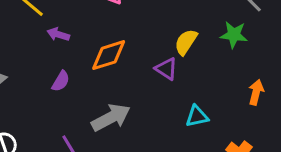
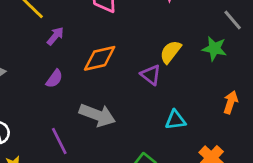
purple arrow: (58, 34) -> (55, 36), turned 108
gray arrow: (111, 118) -> (97, 115), turned 44

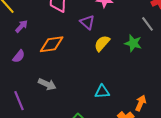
purple triangle: (151, 75) -> (87, 22), moved
orange arrow: (231, 102) -> (141, 103), moved
gray arrow: (97, 115) -> (47, 84), size x0.7

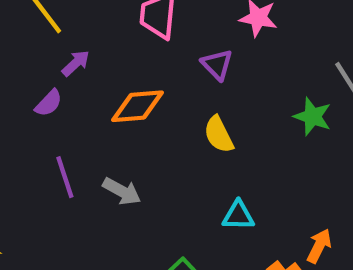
yellow semicircle: (102, 43) -> (219, 134), moved, turned -72
purple semicircle: (19, 56) -> (49, 103), moved
purple line: (19, 101) -> (65, 177), moved

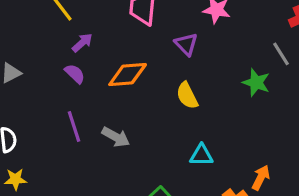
purple semicircle: (49, 103) -> (75, 74), moved, turned -90

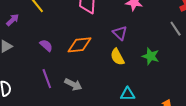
purple arrow: (82, 43) -> (13, 20), moved
purple triangle: (186, 44) -> (120, 33), moved
green star: (256, 83) -> (151, 56), moved

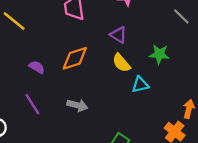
purple line: (47, 79) -> (32, 104), moved
cyan triangle: (128, 94) -> (140, 85), moved

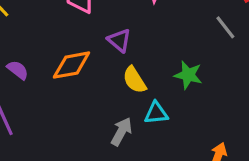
purple triangle: (118, 35) -> (119, 40), moved
gray arrow: (77, 105) -> (122, 132), moved, turned -84

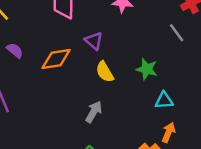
purple semicircle: (18, 70) -> (15, 50), moved
cyan triangle: (156, 113) -> (164, 100), moved

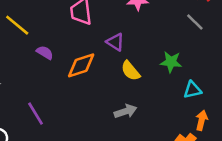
purple semicircle: (15, 50) -> (45, 53), moved
gray arrow: (94, 112) -> (126, 111), turned 50

